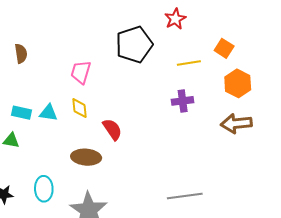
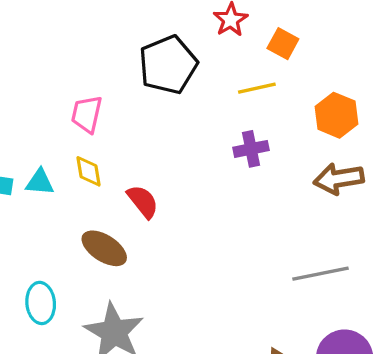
orange square: (224, 48) -> (283, 44), moved
brown ellipse: (86, 157) -> (104, 248), turned 32
gray line: (185, 196) -> (320, 274), moved

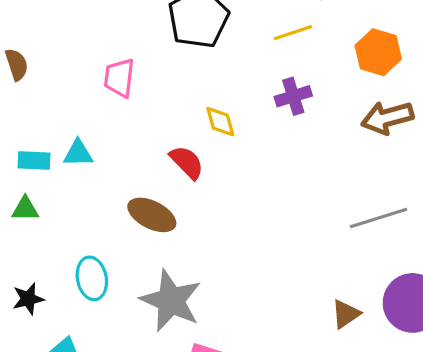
yellow diamond: (89, 171) -> (220, 122), moved

